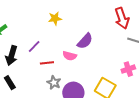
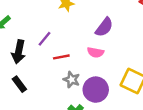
pink semicircle: (70, 56) -> (96, 52), moved

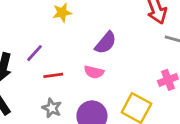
gray star: (72, 80) -> (52, 108), moved

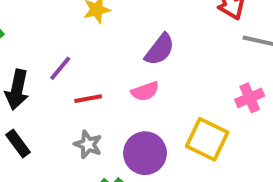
pink semicircle: (94, 72) -> (145, 91), turned -30

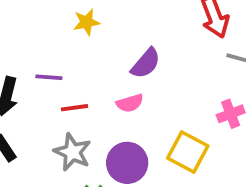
purple line: (60, 68) -> (49, 77), turned 52
gray star: (88, 145) -> (72, 152), size x1.4

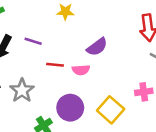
red line: (74, 108) -> (55, 65), moved
gray star: (72, 152) -> (22, 90), moved

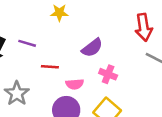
pink semicircle: (81, 70) -> (75, 84), moved
pink cross: (144, 92) -> (108, 74), moved, turned 30

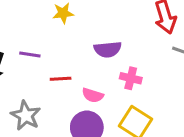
purple semicircle: (92, 48) -> (108, 49), turned 40
pink semicircle: (75, 84) -> (93, 95), turned 30

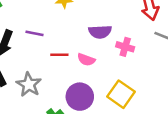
pink cross: (131, 78) -> (125, 47), moved
pink semicircle: (93, 95) -> (86, 60), moved

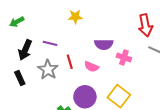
red line: (59, 55) -> (70, 62), turned 72
gray star: (29, 85) -> (48, 70), moved

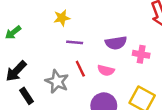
yellow star: (75, 17) -> (62, 18), moved
purple line: (50, 43) -> (75, 42), moved
black arrow: (25, 50) -> (16, 71), moved, turned 30

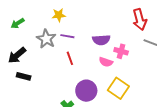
pink semicircle: (106, 70) -> (106, 62), moved
gray star: (57, 81) -> (46, 39), moved
black rectangle: (26, 96) -> (24, 76), turned -48

